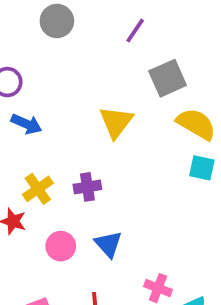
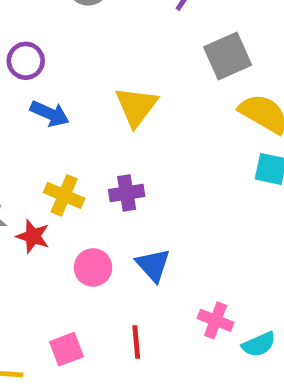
yellow triangle: (116, 122) -> (136, 106), moved
yellow cross: (38, 189) -> (64, 195), turned -32

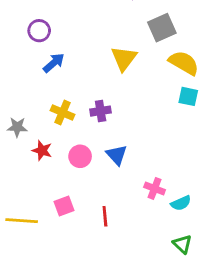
yellow triangle: (136, 106) -> (124, 58), moved
blue arrow: (50, 114) -> (54, 63), turned -65
red star: (33, 236) -> (42, 150), moved
red line: (136, 342) -> (105, 216), moved

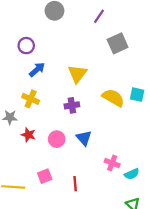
yellow triangle: (124, 58) -> (77, 74), moved
yellow semicircle: (184, 63) -> (113, 98), moved
yellow cross: (63, 112) -> (31, 99), moved

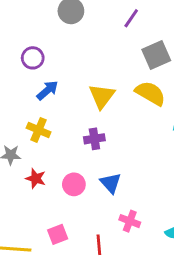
yellow semicircle: (113, 98) -> (150, 93), moved
pink cross: (112, 163) -> (130, 221), moved

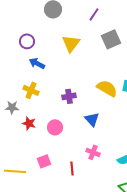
blue arrow: (47, 90) -> (37, 63), turned -112
yellow semicircle: (150, 93) -> (107, 88), moved
yellow triangle: (102, 96) -> (71, 43), moved
blue triangle: (111, 183) -> (92, 119), moved

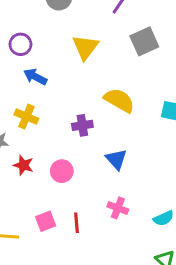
yellow semicircle: (107, 88) -> (119, 100), moved
red line: (72, 168) -> (77, 223), moved

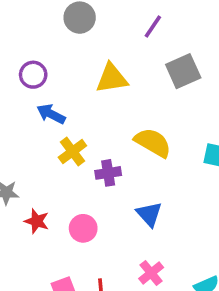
yellow triangle: (85, 47) -> (112, 78), turned 44
yellow cross: (26, 117) -> (72, 152), moved, turned 30
pink cross: (118, 208) -> (151, 273), turned 30

